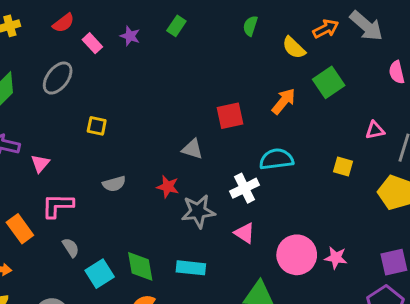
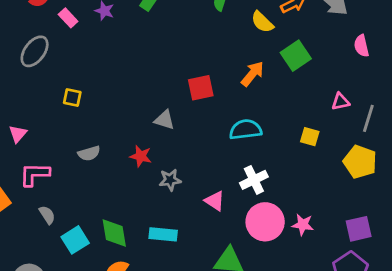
white cross: (245, 188) -> (254, 180), moved
gray star: (198, 211) -> (170, 180), size x0.7

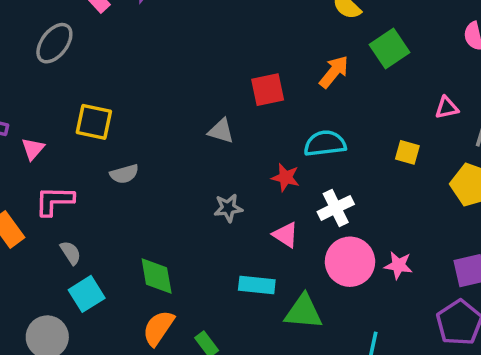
yellow square: (72, 97) -> (94, 122), moved, size x1.5
red star: (141, 156) -> (286, 178), moved
cyan rectangle: (163, 234) -> (257, 285), moved
cyan square: (75, 240) -> (87, 294), moved

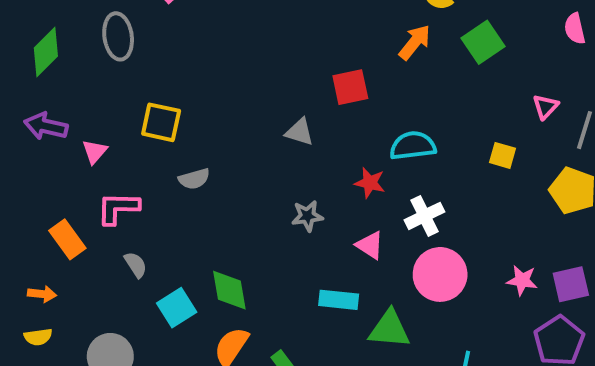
gray ellipse: (54, 43) -> (118, 36), turned -45
orange arrow: (334, 72) -> (415, 42), moved
pink triangle: (447, 108) -> (545, 107), turned -35
pink star: (398, 265) -> (522, 280), moved
cyan square: (87, 294) -> (177, 308), moved

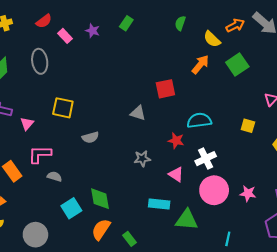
gray semicircle: (194, 179) -> (90, 137), moved
gray semicircle: (136, 265) -> (54, 177), moved, turned -40
pink star: (522, 280) -> (248, 193), moved

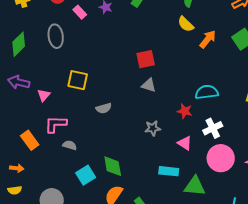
yellow semicircle: (212, 39) -> (186, 24), moved
red square: (165, 89) -> (146, 59), moved

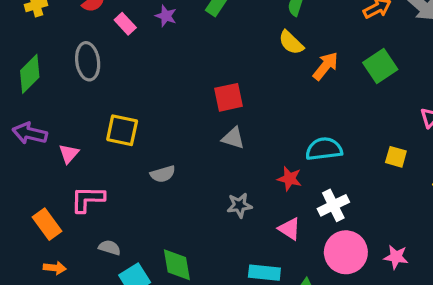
gray semicircle: (70, 145) -> (110, 248), moved
orange arrow: (17, 168) -> (55, 268), moved

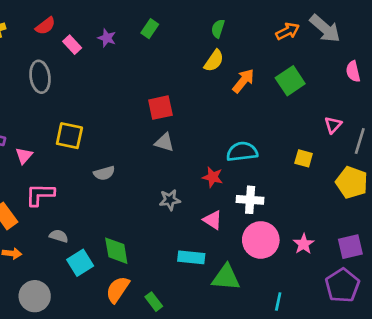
yellow semicircle: (291, 43) -> (214, 61), turned -100
white cross: (333, 205) -> (250, 200), turned 30
pink star: (396, 257) -> (304, 244), turned 30

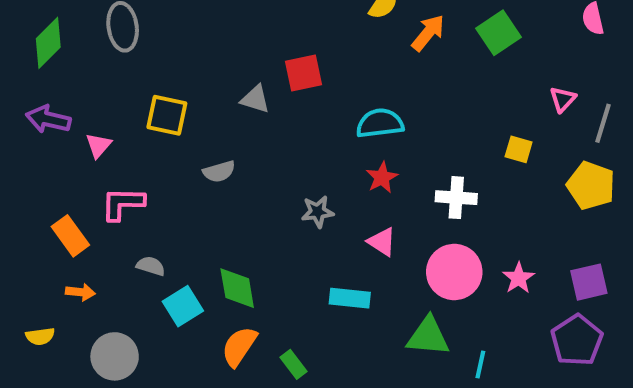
gray triangle: (164, 142) -> (255, 99), moved
cyan semicircle: (242, 152) -> (380, 123), moved
red star: (213, 177) -> (382, 178), turned 30
white cross: (250, 200) -> (456, 198), moved
green triangle: (226, 277) -> (428, 336), moved

